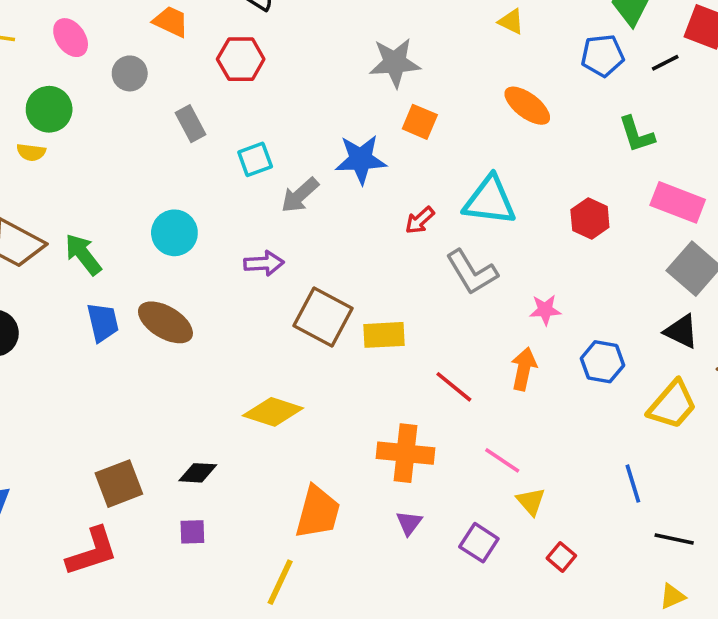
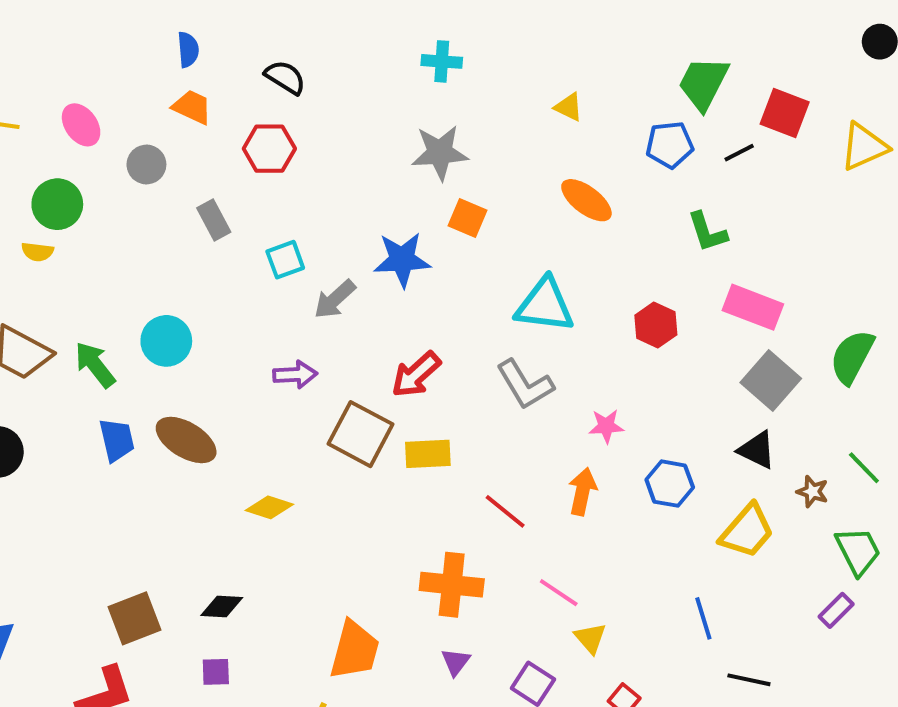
red arrow: (420, 220) -> (416, 375), moved, size x1.5
cyan circle: (174, 233) -> (166, 341), moved
yellow diamond: (273, 412) -> (269, 507), moved, size x0.7

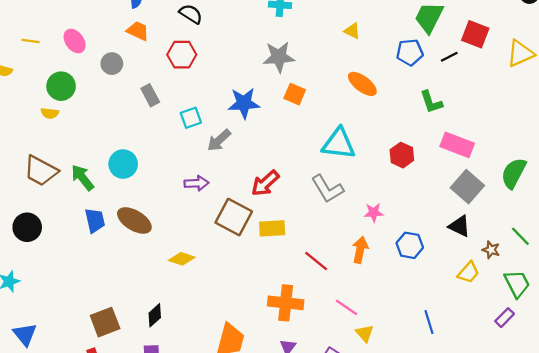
blue star: (402, 260) -> (244, 103), moved
yellow trapezoid: (747, 531) -> (468, 272), moved, size x0.7
black diamond: (222, 606) -> (155, 315), turned -45

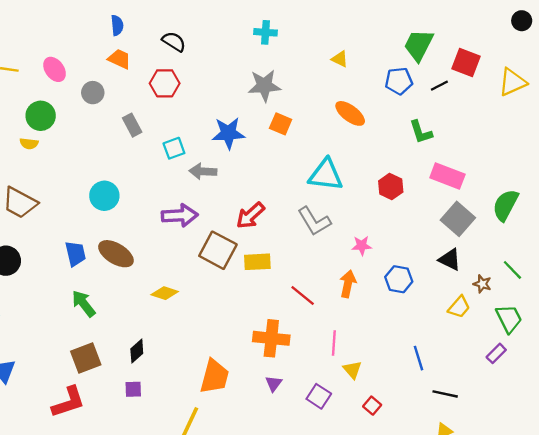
gray arrow: (219, 140) -> (203, 171), turned 45
green arrow: (82, 178) -> (83, 304), moved
purple arrow: (196, 183) -> (180, 215), size x1.4
pink line: (347, 307) -> (334, 343), turned 60

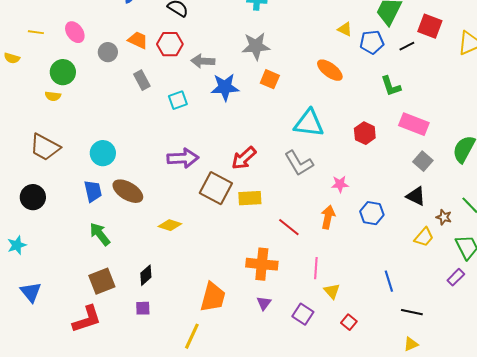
orange trapezoid: (119, 59) -> (138, 40), moved
yellow triangle: (340, 59) -> (345, 29), moved
gray arrow: (203, 171) -> (203, 61), moved
cyan circle: (104, 196) -> (103, 153), moved
gray square: (458, 219) -> (423, 161), size x0.7

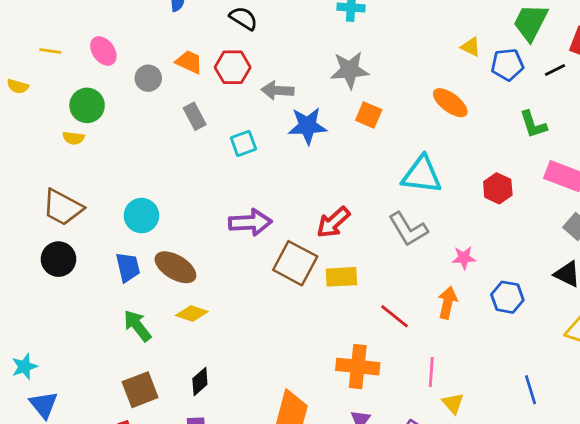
black circle: (33, 197) -> (58, 259), moved
yellow diamond: (170, 225) -> (192, 314), moved
cyan star: (17, 245) -> (24, 367), moved

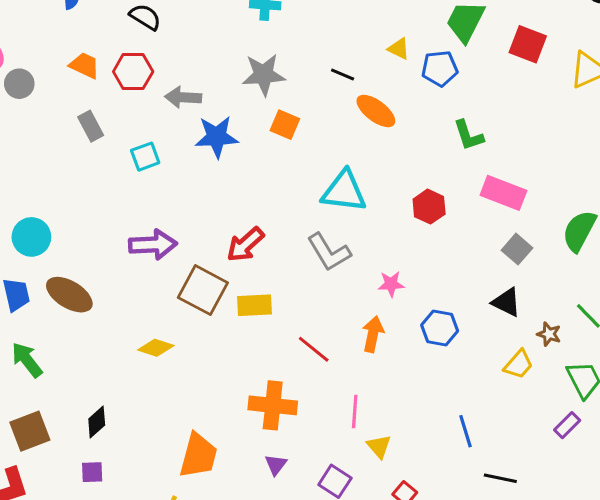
black line: (555, 70) -> (343, 75), moved, turned 50
gray circle: (148, 78) -> (19, 84), moved
yellow diamond: (192, 314) -> (156, 348), moved

